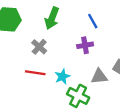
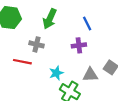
gray cross: (39, 47) -> (36, 44), turned -32
red line: (35, 73) -> (22, 62), moved

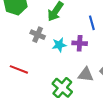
red line: (22, 62) -> (19, 69), moved
cyan star: (56, 73) -> (59, 45), moved

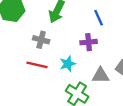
cyan star: (59, 45) -> (68, 64), moved
red line: (19, 69) -> (37, 65), moved

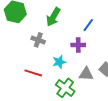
blue line: (99, 18) -> (88, 25), turned 56
red line: (37, 65) -> (33, 73), moved

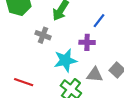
cyan star: (59, 62) -> (65, 60), size x1.5
red line: (33, 73) -> (24, 82), moved

